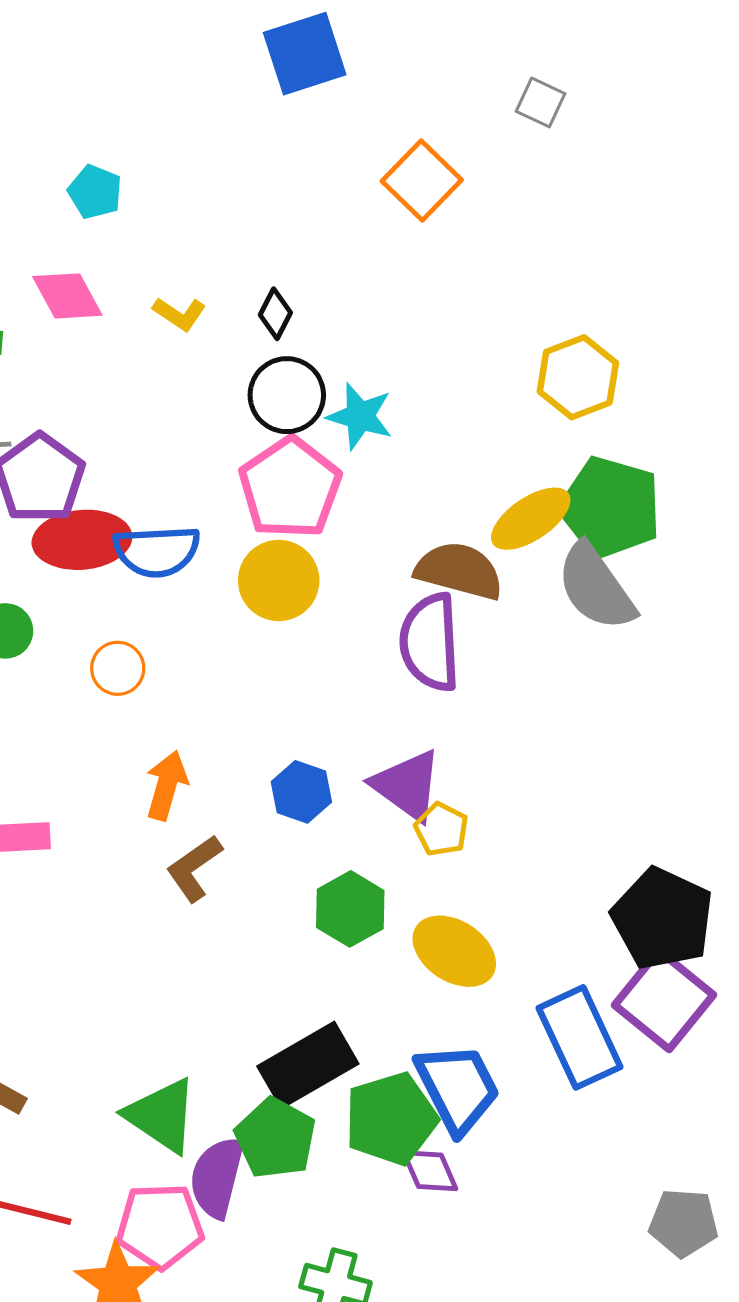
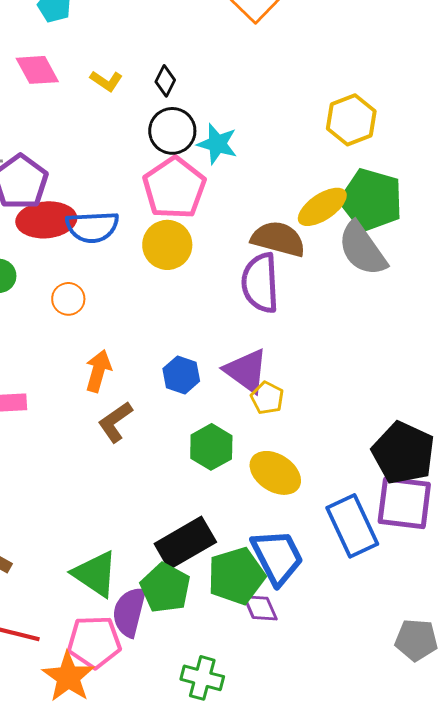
purple square: (664, 1000) -> (404, 503), turned -32

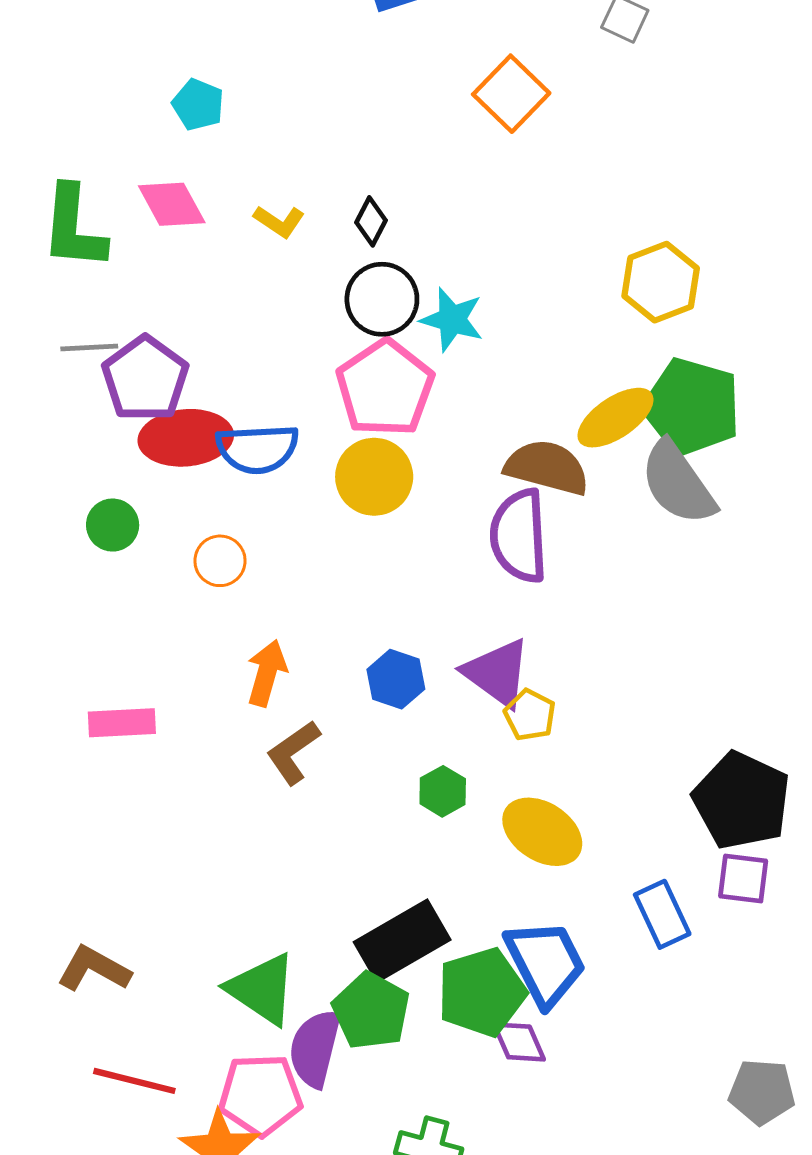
green hexagon: (211, 447) -> (443, 791), size x0.7
purple square: (404, 503) -> (743, 878), size x0.6
blue rectangle: (352, 526) -> (662, 914), size x0.7

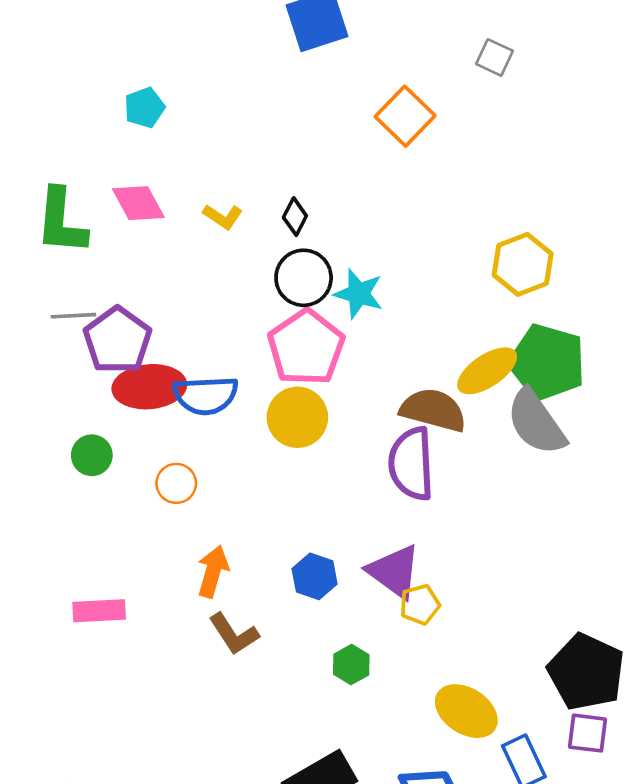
cyan pentagon: (198, 105) -> (144, 108), moved, turned 30
yellow pentagon: (530, 715) -> (420, 605), turned 30
brown L-shape: (293, 752) -> (234, 634), turned -88
yellow ellipse: (542, 832) -> (466, 711), moved

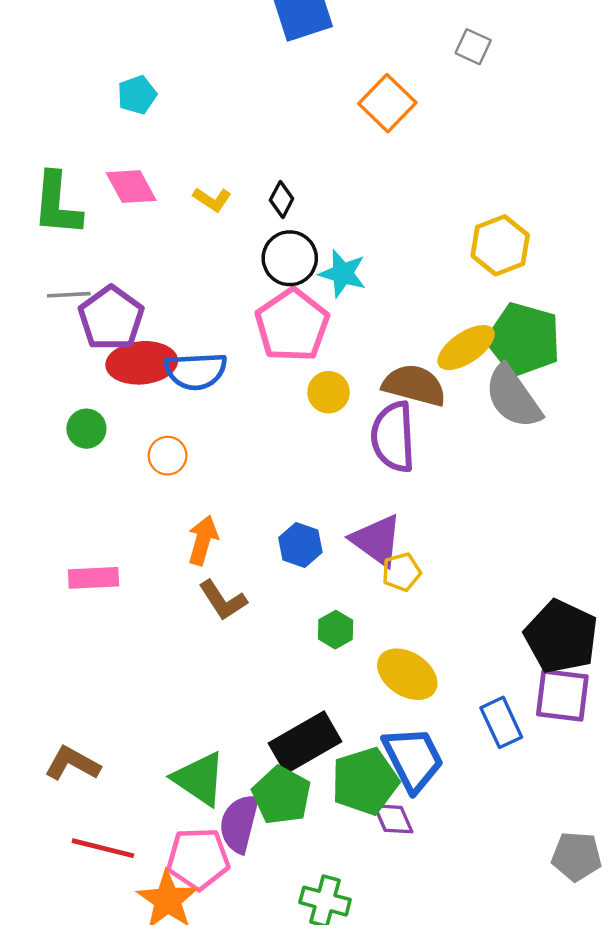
yellow circle: (297, 417) -> (329, 392), moved, size x0.7
yellow ellipse: (466, 711) -> (407, 674), moved
purple square: (588, 733) -> (562, 695), size x1.4

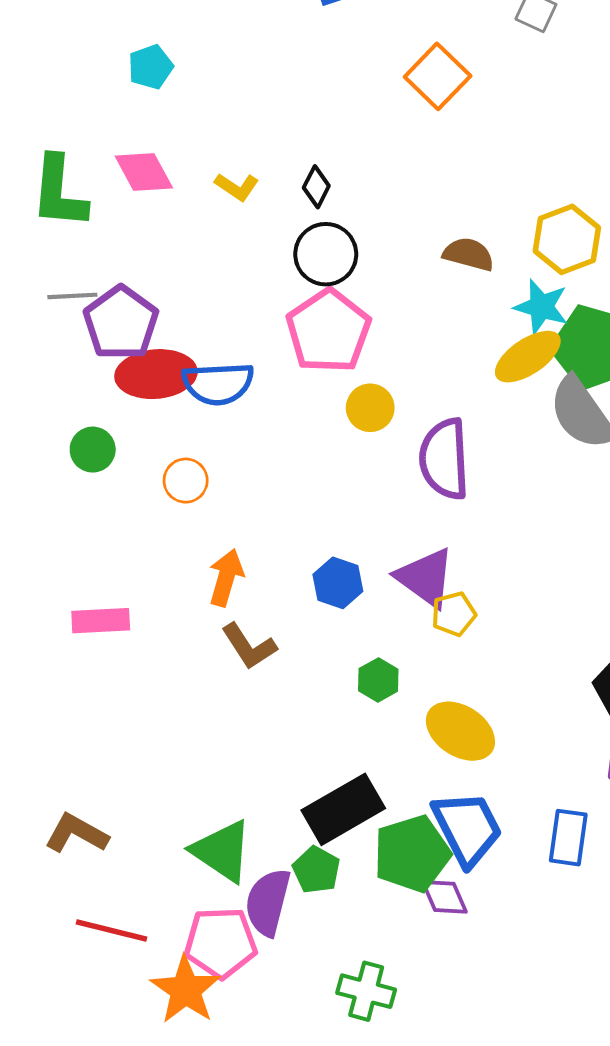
cyan star: (343, 273) -> (541, 307), moved
brown semicircle: (414, 385) -> (469, 254), moved, size x0.7
blue rectangle: (501, 722) -> (568, 838), moved, turned 33
green pentagon: (282, 795) -> (316, 870), size x0.7

